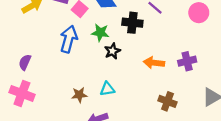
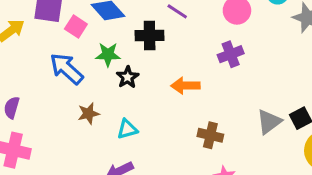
blue arrow: (69, 39) -> (67, 69), turned -56
purple cross: (187, 61) -> (231, 54), moved
brown star: (79, 95) -> (88, 114), moved

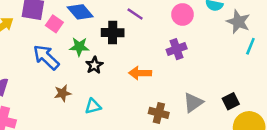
gray triangle: (269, 122) -> (193, 103), moved

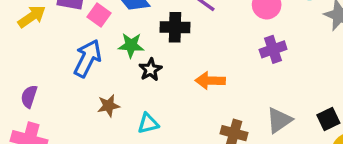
purple cross: (177, 49) -> (273, 49), moved
blue arrow: (46, 57) -> (88, 58), turned 72

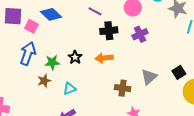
black cross: (175, 27) -> (109, 31), moved
green star: (131, 45) -> (52, 62), moved
black star: (150, 70) -> (75, 57), moved

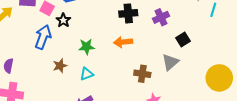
black star: (75, 57) -> (63, 20), moved
green star: (52, 62) -> (87, 47), moved
black square: (179, 72) -> (183, 39), moved

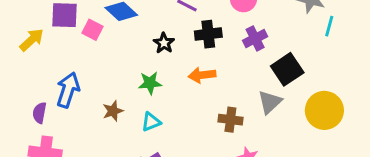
black star: (63, 20) -> (164, 43), moved
blue arrow: (43, 37) -> (68, 90), moved
black square: (183, 39) -> (287, 69), size x1.5
yellow circle: (219, 78) -> (324, 110), moved

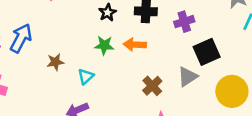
green star: (150, 83) -> (104, 45), moved
brown cross: (230, 120) -> (152, 86), turned 30
cyan triangle: (151, 122) -> (86, 77), turned -30

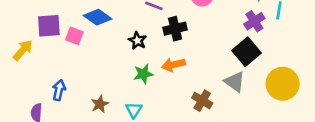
purple cross: (184, 22) -> (254, 21), moved
blue arrow: (21, 38) -> (59, 90), size x0.7
gray triangle: (188, 77) -> (235, 82), turned -35

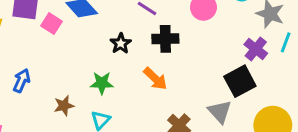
purple cross: (254, 21) -> (256, 49), turned -30
orange arrow: (173, 65) -> (155, 79), turned -135
green star: (143, 74) -> (102, 83), moved

